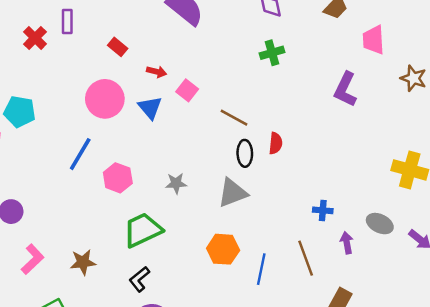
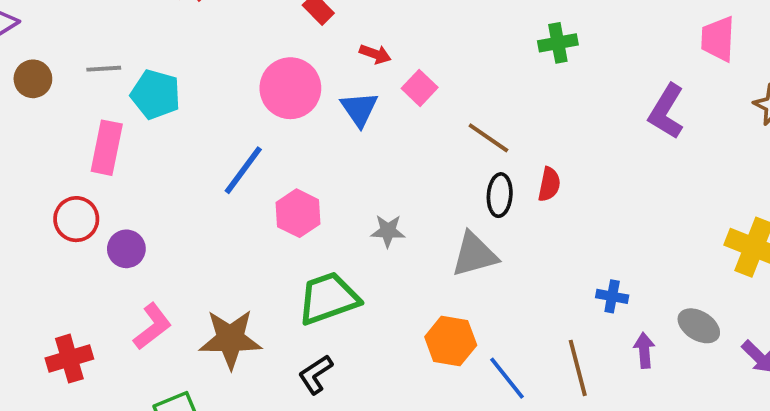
brown star: (83, 262) -> (230, 339), size x1.5
blue line: (261, 269) -> (507, 378), turned -56

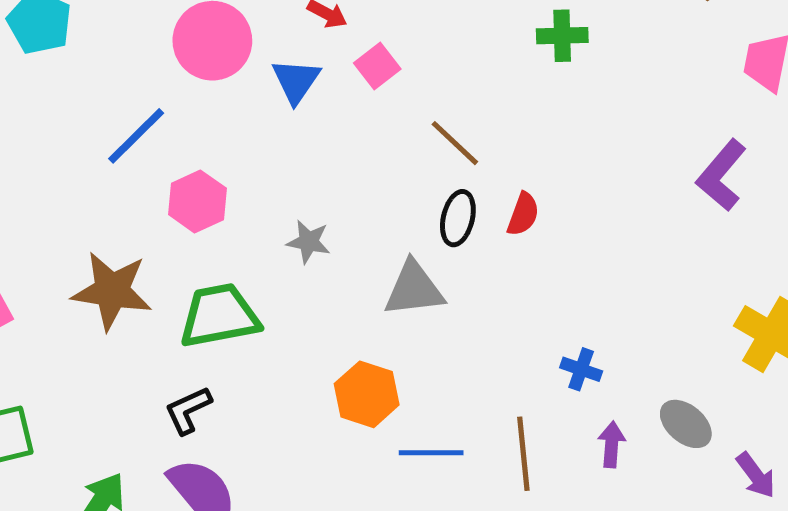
purple L-shape: (666, 112) -> (721, 175), moved
brown star: (230, 339) -> (112, 291), moved
blue line: (507, 378) -> (431, 453), turned -60

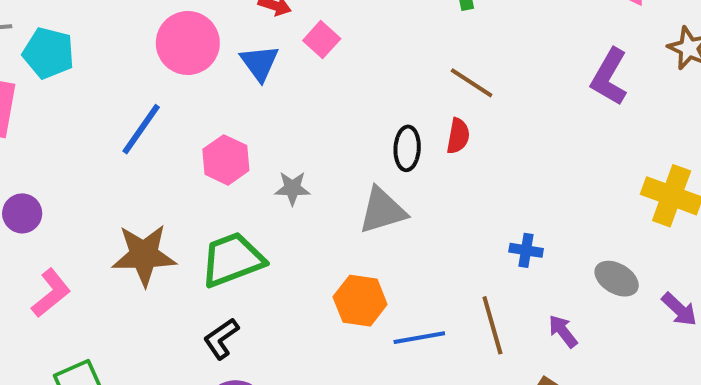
brown line: (455, 143) -> (472, 83), moved
pink hexagon: (197, 201) -> (226, 160), moved
purple arrow: (612, 444) -> (563, 331), moved, turned -32

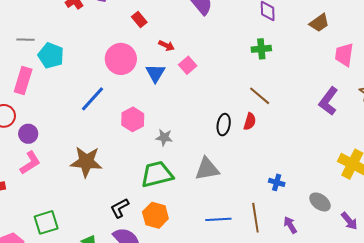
gray triangle: (382, 211) -> (207, 169), moved
green trapezoid: (232, 259) -> (157, 174), moved
pink L-shape: (51, 293) -> (30, 163), moved
orange hexagon: (360, 301) -> (155, 215), moved

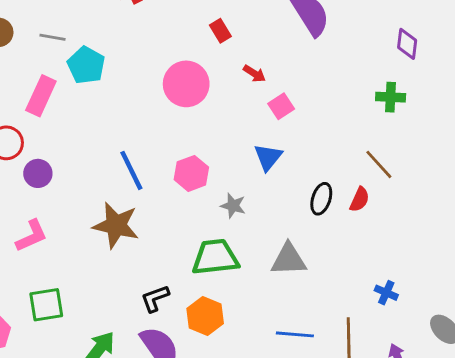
blue triangle: (155, 73) -> (268, 157), moved
blue line: (92, 99) -> (131, 170), moved, turned -76
pink L-shape: (30, 163) -> (32, 236), moved

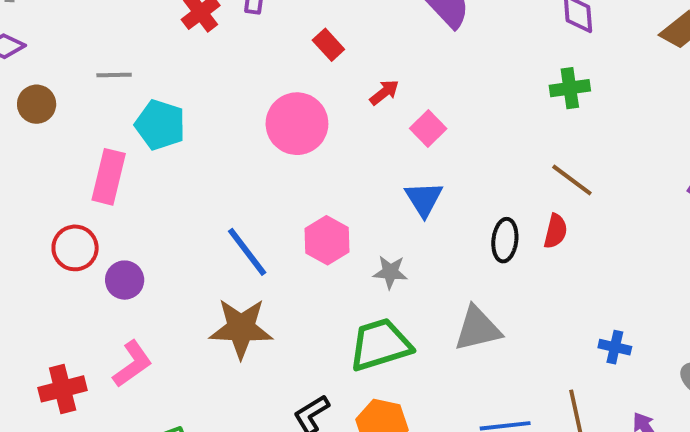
gray line: (53, 37) -> (114, 75), moved
red arrow: (254, 74) -> (384, 92), turned -60

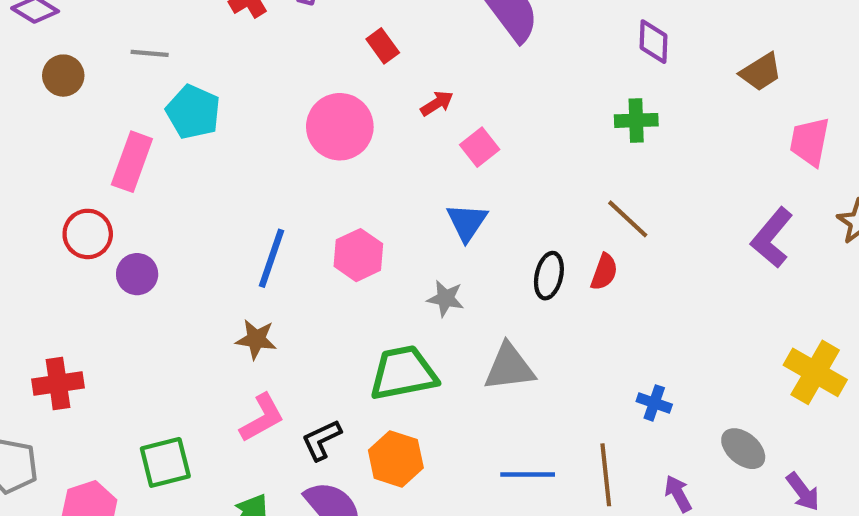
blue line: (247, 252) -> (272, 258), turned 50
gray star: (390, 272) -> (446, 298), moved
brown star: (241, 328) -> (256, 339), size x0.6
pink L-shape: (132, 364) -> (262, 418), moved

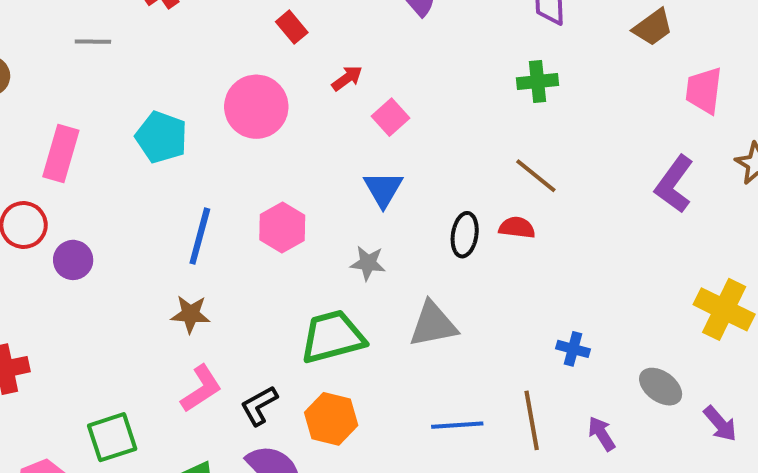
gray line: (150, 53) -> (93, 42), moved
cyan pentagon: (193, 112) -> (161, 137), moved
red semicircle: (604, 272) -> (517, 228), turned -99

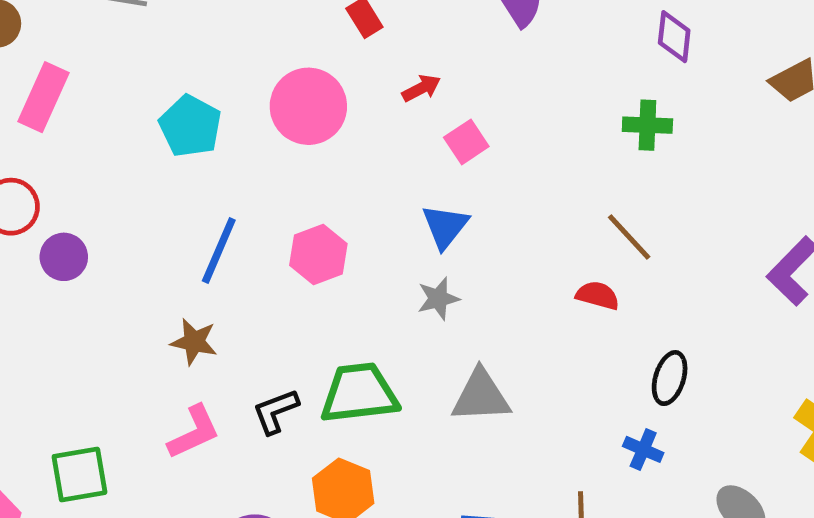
pink rectangle: (61, 153) -> (44, 97), moved
black ellipse: (465, 235) -> (670, 378), moved
gray star: (368, 263) -> (438, 299), moved, turned -30
black L-shape: (259, 406) -> (276, 411), moved

